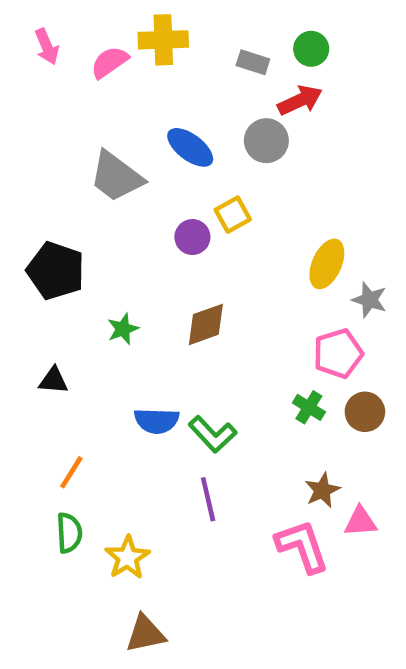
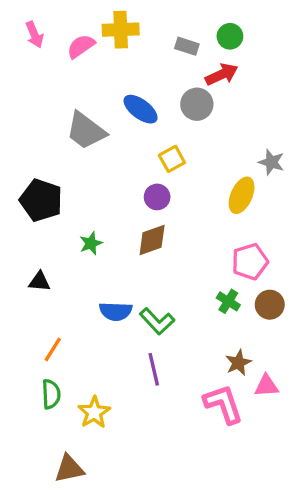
purple circle: (192, 237) -> (157, 197), moved
gray star: (369, 300) -> (271, 162), moved
brown triangle: (145, 634) -> (69, 469), moved

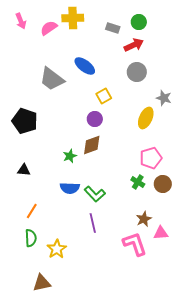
gray circle: (197, 104) -> (137, 72), moved
green star: (91, 243) -> (70, 156), moved

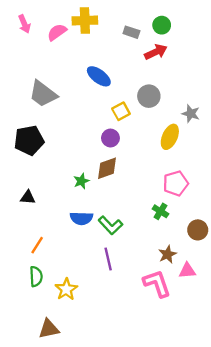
gray circle: (137, 72) -> (149, 96), moved
gray trapezoid: (52, 79) -> (43, 94), moved
black pentagon: (25, 121) -> (29, 140), turned -30
brown circle: (163, 184) -> (198, 230), moved

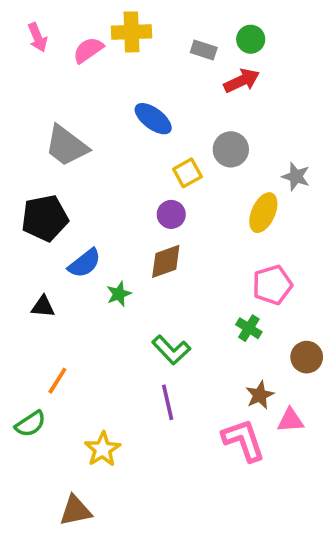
green star: (81, 181) -> (119, 294), moved
blue semicircle: (81, 218) -> (85, 263), moved, turned -40
green semicircle: (36, 276) -> (30, 424), moved, turned 60

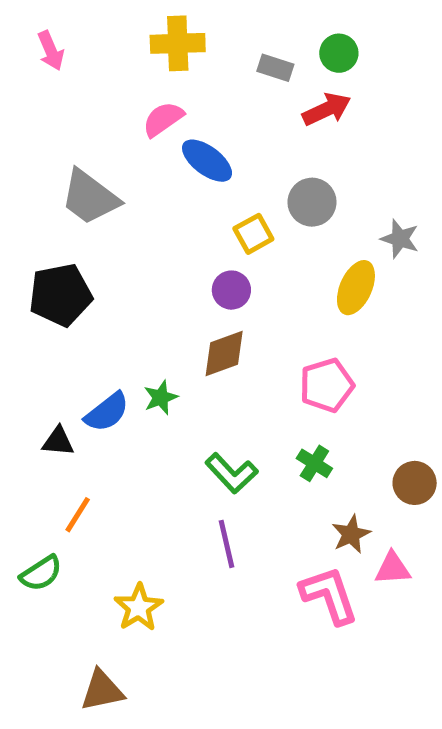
pink semicircle: (88, 50) -> (163, 119), moved
blue semicircle: (85, 263) -> (107, 412), moved
pink pentagon: (272, 285) -> (327, 385), moved
black triangle: (43, 307) -> (58, 441), moved
green cross: (249, 328) -> (314, 463), moved

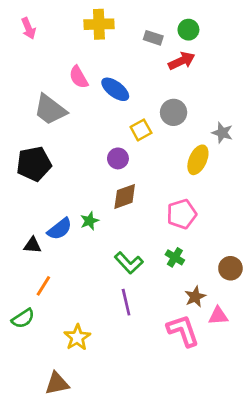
pink semicircle: (163, 119) -> (79, 77), moved, turned -85
purple circle: (231, 290) -> (118, 158), moved

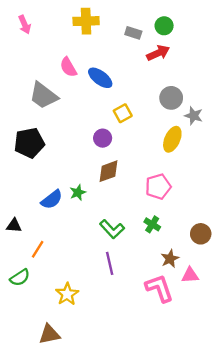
gray circle: (174, 112) -> (171, 98), moved
black triangle: (33, 245) -> (14, 226), moved

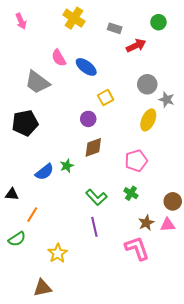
yellow cross: (86, 21) -> (74, 18), turned 35
green circle: (164, 26) -> (158, 22), moved
pink triangle: (190, 275) -> (168, 225), moved

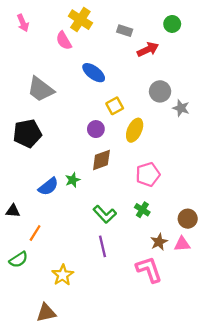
pink semicircle: (59, 58) -> (64, 41), moved
yellow ellipse: (148, 120) -> (135, 130), moved

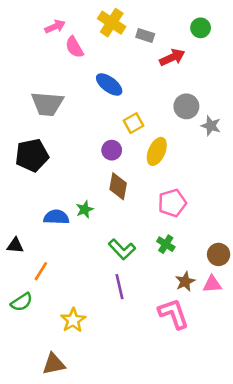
yellow cross: (80, 20) -> (112, 23), moved
pink arrow: (23, 23) -> (55, 27), moved, turned -91
gray trapezoid: (41, 89) -> (47, 104), turned -32
brown diamond: (101, 160) -> (118, 186), turned -60
blue semicircle: (48, 187) -> (56, 217), turned -140

